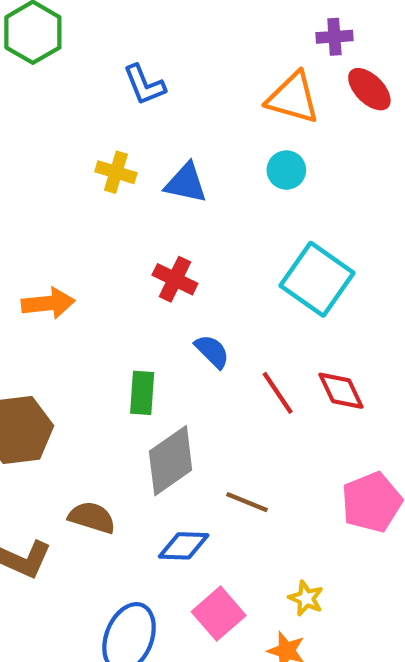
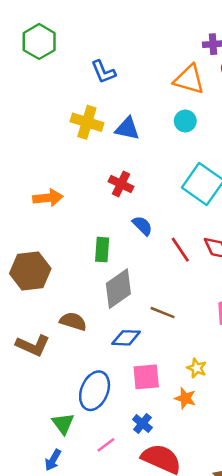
yellow cross: (116, 172) -> (87, 122), size x1.4
pink square: (219, 614) -> (146, 377), turned 36

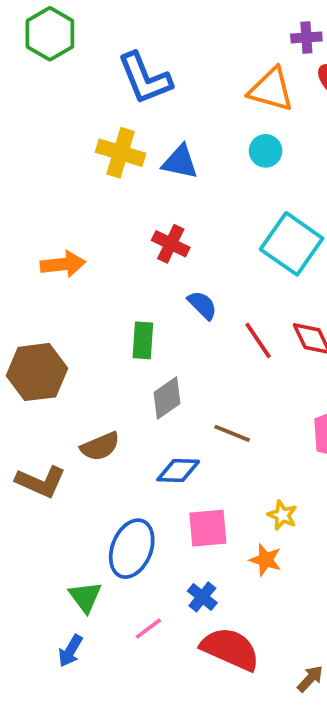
blue L-shape: (103, 72) -> (145, 78), size x1.5
gray diamond: (118, 289) -> (167, 398), size x0.7
brown semicircle: (73, 321) -> (100, 446), turned 140

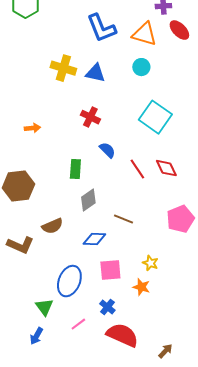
blue L-shape: (145, 78) -> (101, 28), moved
orange arrow: (63, 264) -> (32, 128), size x0.7

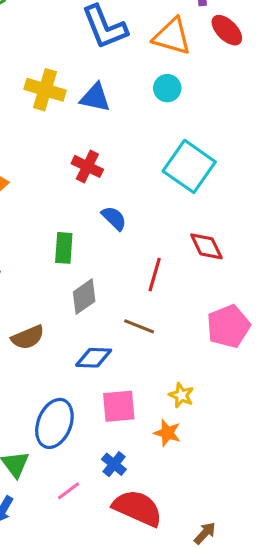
red line: (137, 169) -> (155, 275), moved, turned 50

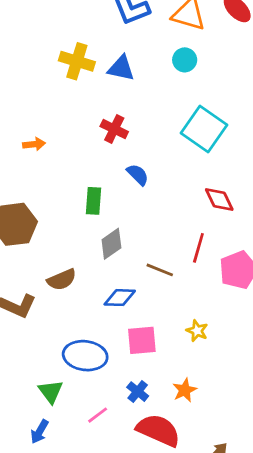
red line: (155, 275) -> (198, 248), moved
blue ellipse: (54, 423) -> (85, 356), turned 75
orange star: (167, 433) -> (185, 390), moved, turned 30

